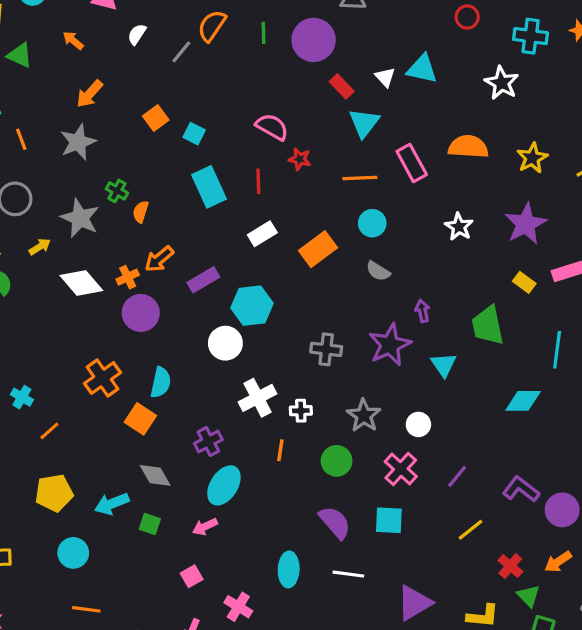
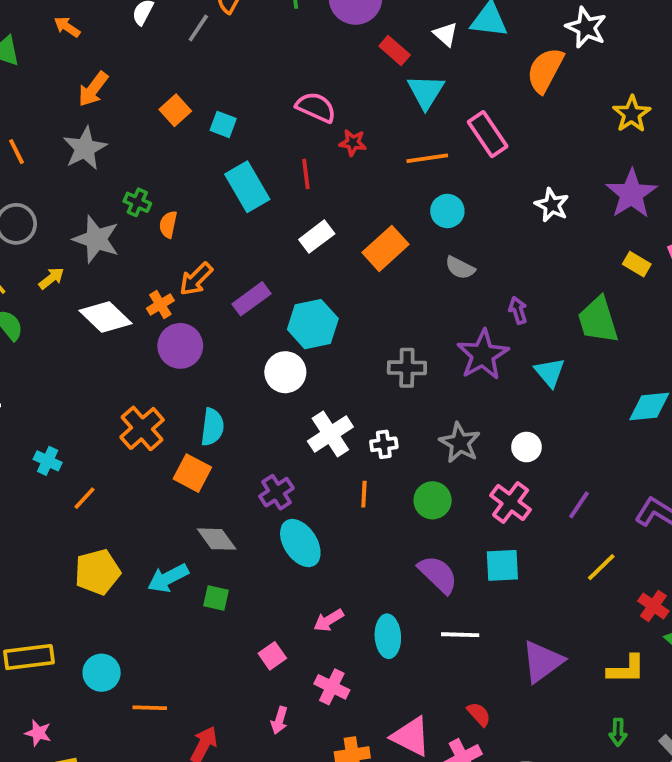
orange semicircle: (468, 147) -> (545, 70), moved, turned -60
cyan ellipse: (224, 485) -> (300, 543), turned -60
pink arrow: (205, 527) -> (329, 620), moved
cyan circle: (73, 553) -> (102, 673), moved

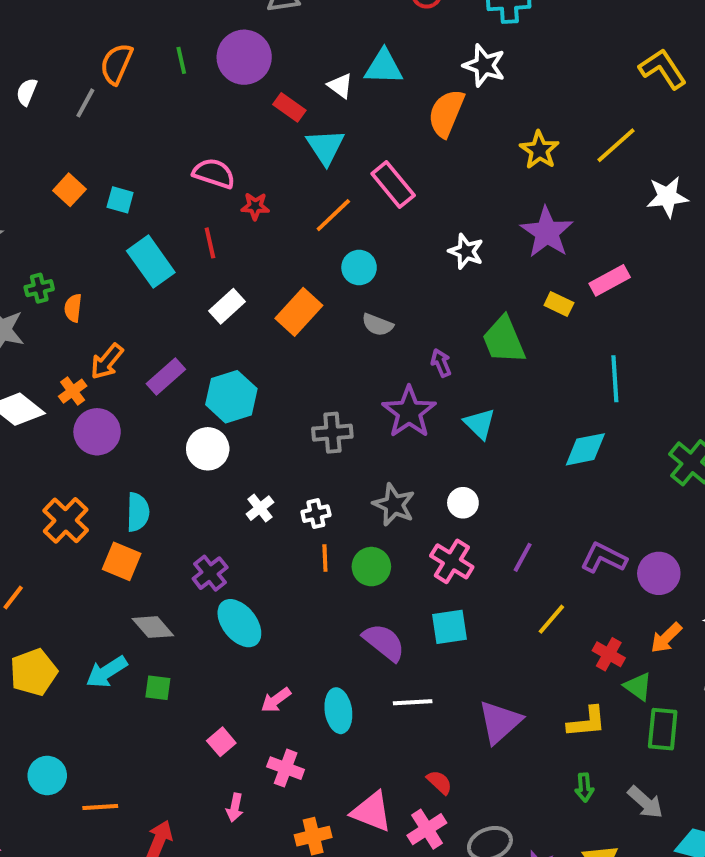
orange line: (427, 158) -> (333, 215), turned -30
green cross: (137, 202) -> (39, 288), turned -32
green trapezoid: (598, 320) -> (504, 340), moved
white cross: (330, 434) -> (260, 508), size x0.6
orange line: (364, 494) -> (325, 558), moved

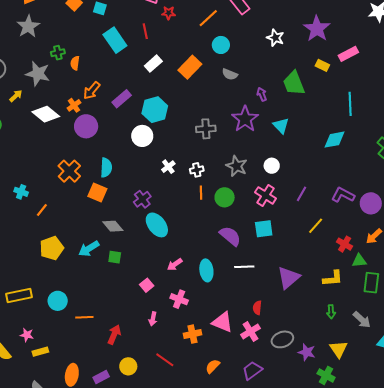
green triangle: (638, 686) -> (359, 261), turned -42
red semicircle: (439, 782) -> (257, 308), turned -128

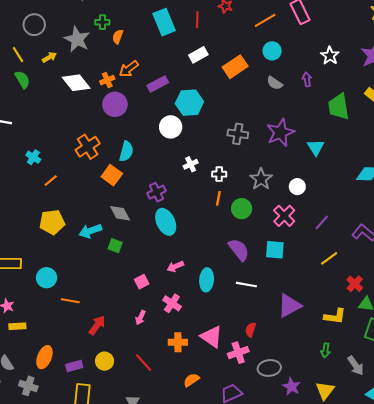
purple arrow: (262, 94) -> (307, 79), moved

